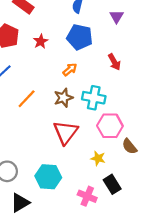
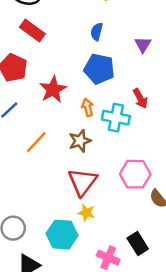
red star: (41, 41) -> (53, 89), moved, size x1.5
orange arrow: (70, 70) -> (88, 107), turned -64
cyan cross: (94, 98) -> (116, 118), moved
yellow star: (98, 158) -> (86, 213), moved

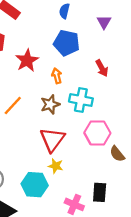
cyan cross: (116, 118) -> (81, 100), moved
black rectangle: (138, 244) -> (100, 192), turned 36

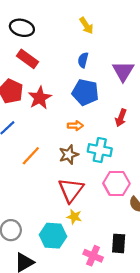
purple triangle: (104, 22) -> (123, 71), size x1.5
red star: (27, 60) -> (40, 98), moved
red arrow: (102, 68) -> (121, 118), turned 49
orange arrow: (57, 76) -> (75, 126), turned 104

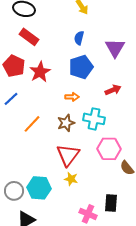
blue pentagon: (85, 92) -> (81, 67), turned -30
red arrow: (121, 118) -> (113, 90), turned -133
cyan hexagon: (53, 236) -> (39, 188), moved

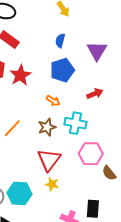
orange arrow: (72, 97) -> (53, 101), turned 32

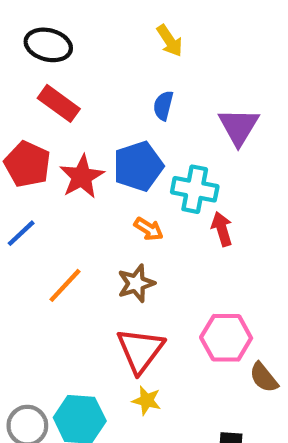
blue pentagon: (62, 70) -> (138, 166), moved
red arrow: (95, 94) -> (222, 229), moved, turned -84
cyan cross: (75, 123) -> (195, 189), moved

